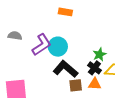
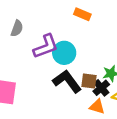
gray semicircle: (15, 36) -> (17, 28), turned 88
brown square: (76, 85) -> (89, 81), moved

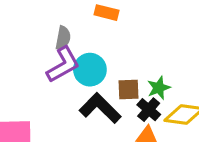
gray semicircle: (17, 28) -> (63, 38), moved
brown square: (89, 81) -> (129, 90), moved

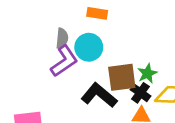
cyan circle: (90, 70) -> (89, 47), moved
brown square: (129, 90) -> (122, 77), size x1.5

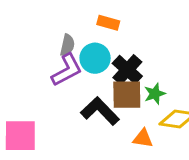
black cross: (140, 93) -> (127, 70), moved, size x1.4

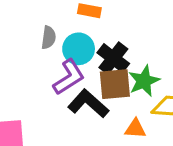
purple L-shape: (67, 70) -> (69, 77), moved
green star: (155, 94) -> (144, 81), size x1.4

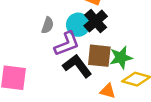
gray semicircle: (49, 38) -> (48, 25), moved
black cross: (113, 58) -> (96, 21), moved

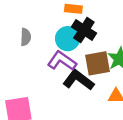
gray semicircle: (48, 25) -> (26, 37), moved
purple L-shape: (67, 44) -> (62, 61), turned -108

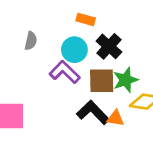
black cross: (84, 30) -> (109, 46), moved
black L-shape: (78, 80) -> (93, 112), moved

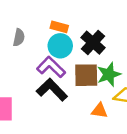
orange rectangle: (86, 19) -> (59, 27), moved
black L-shape: (93, 112) -> (52, 90), moved

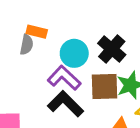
orange rectangle: (59, 27) -> (37, 32), moved

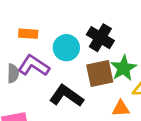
gray semicircle: (27, 45) -> (13, 73), moved
purple L-shape: (64, 78) -> (34, 66), moved

